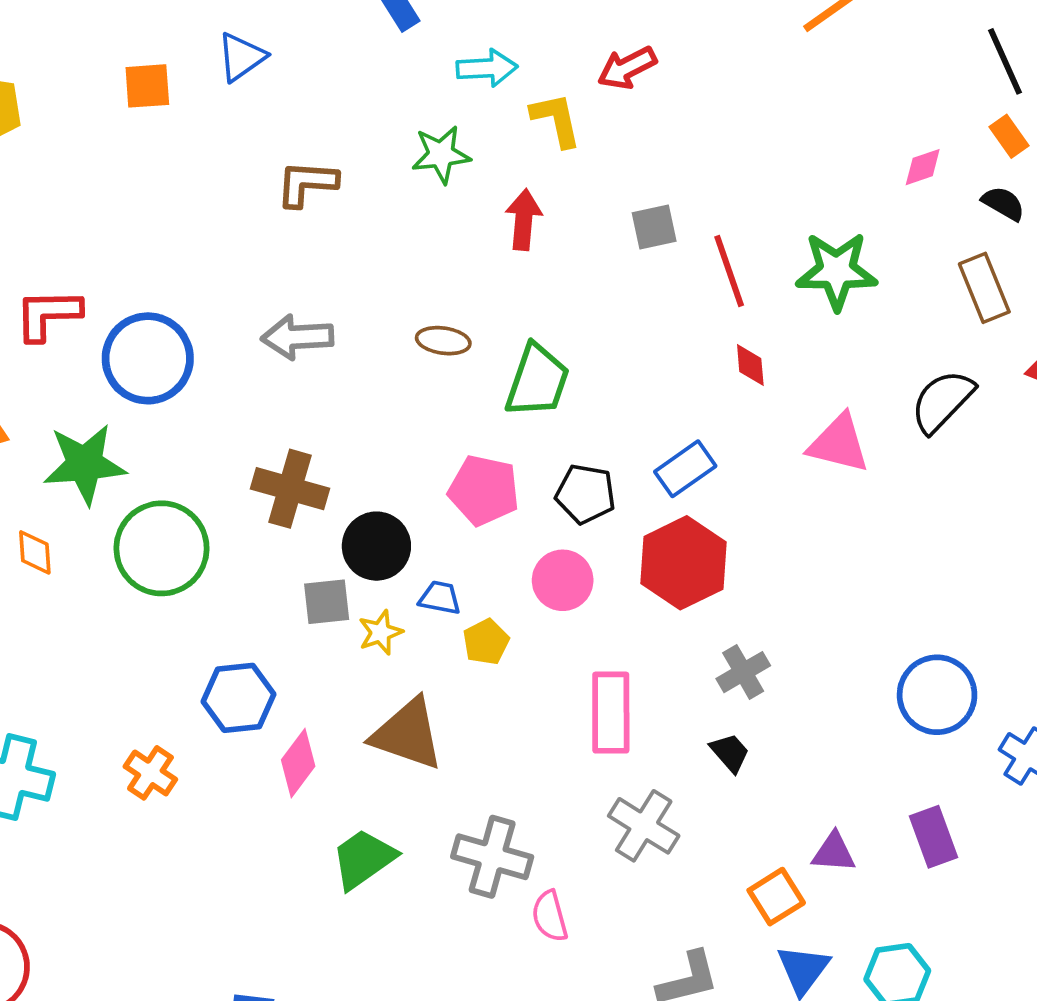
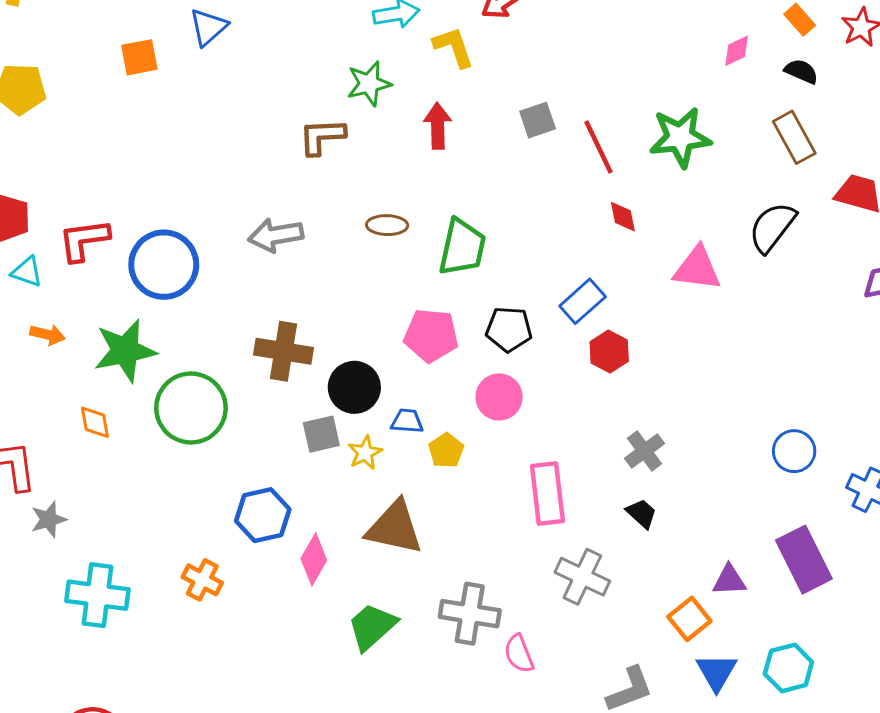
brown L-shape: (307, 184) -> (322, 137), moved
red hexagon: (684, 563) -> (609, 351), moved, size x0.6
blue circle: (937, 695) -> (794, 451), size x0.7
purple rectangle: (933, 837) -> (804, 560), size x1.4

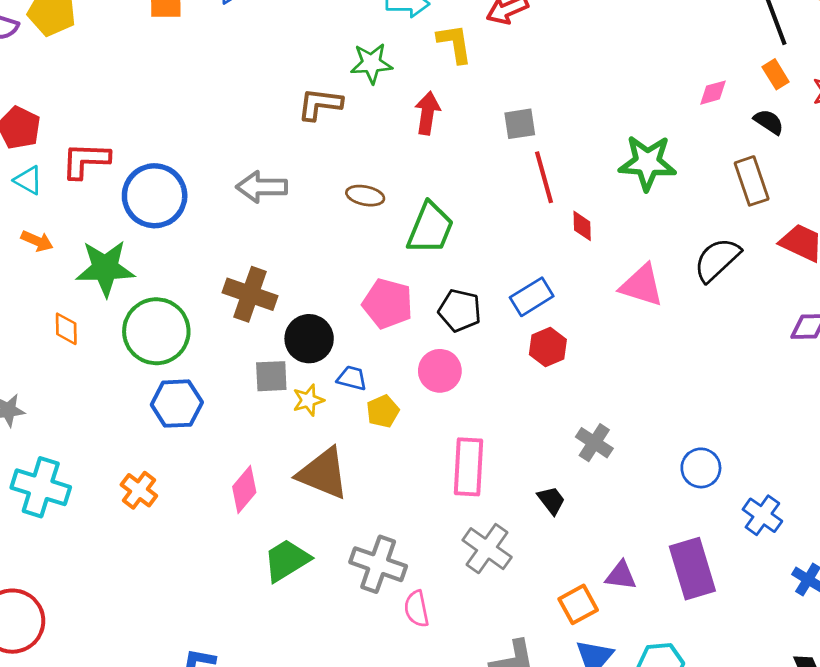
red line: (598, 147) -> (544, 177), moved
gray cross: (645, 451) -> (594, 443), moved, turned -30
blue hexagon: (263, 515) -> (177, 404), moved

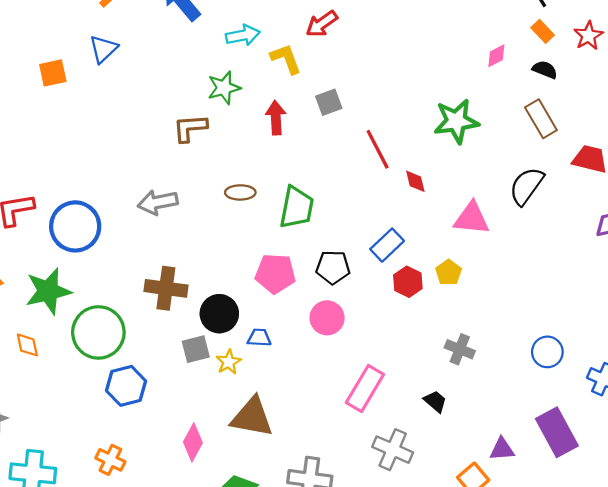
gray square: (520, 124) -> (329, 102), moved
yellow pentagon: (383, 411) -> (449, 273), moved
pink rectangle: (468, 467) -> (365, 388), turned 39

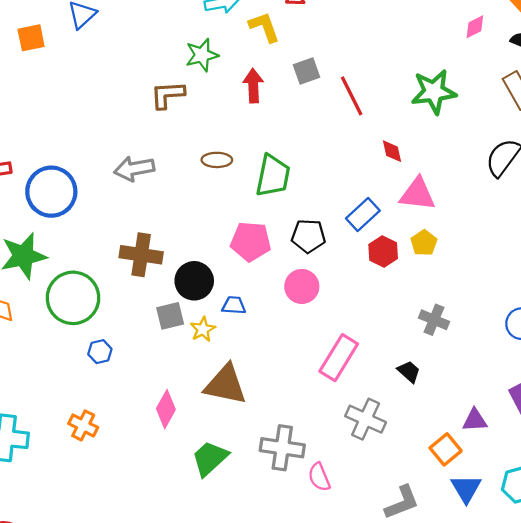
red line: (378, 149) -> (352, 96), moved
pink triangle: (472, 218) -> (417, 194), moved
blue hexagon: (126, 386) -> (100, 352), size x0.6

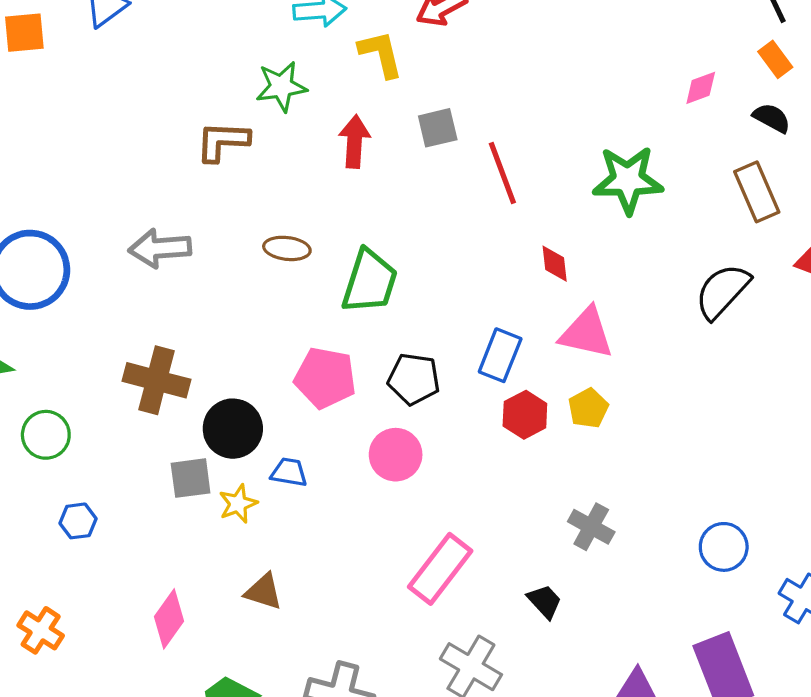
blue rectangle: (363, 215) -> (500, 355), turned -32
green circle: (73, 298) -> (46, 435), size x0.6
brown triangle: (225, 385) -> (264, 592), size x0.6

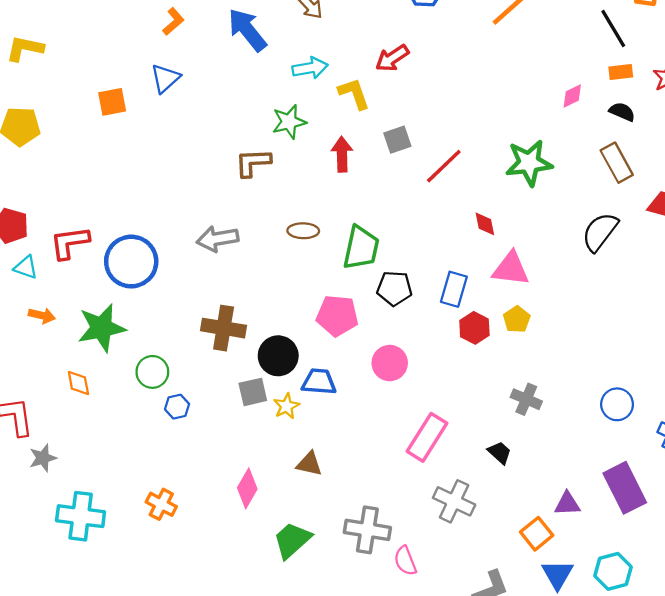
orange rectangle: (775, 59) -> (621, 72), turned -55
red line: (502, 173) -> (444, 166), turned 72
black pentagon: (414, 379) -> (394, 288), moved
blue trapezoid: (289, 472) -> (319, 382), size x1.4
blue hexagon: (78, 521) -> (177, 407), moved

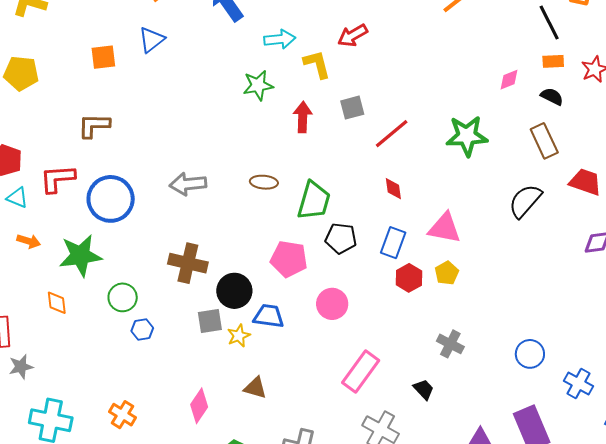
brown L-shape: (253, 163) -> (94, 126), moved
red diamond: (485, 224) -> (393, 189), moved

